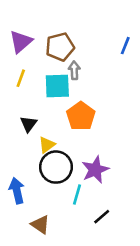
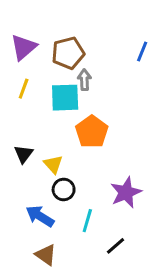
black triangle: (29, 124) -> (24, 154), moved
yellow triangle: (47, 145) -> (53, 164), turned -36
black circle: (56, 167) -> (64, 189), size x0.6
purple star: (95, 170) -> (126, 192), moved
blue arrow: (17, 191) -> (40, 216), moved, turned -45

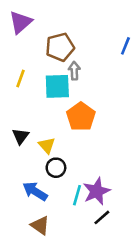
purple triangle: (24, 47) -> (21, 22), moved
purple star: (126, 192) -> (97, 191), moved

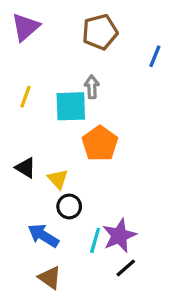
brown pentagon: (60, 47) -> (100, 32), moved
black triangle: (21, 136) -> (26, 168), turned -36

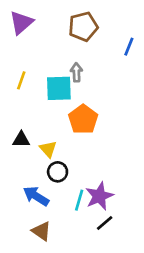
black triangle: (26, 168) -> (21, 140), turned -30

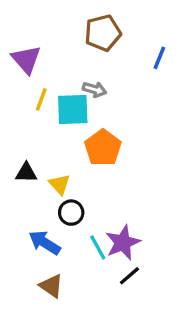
purple triangle: (21, 23) -> (26, 59), moved, turned -30
gray arrow: (76, 72) -> (94, 89), turned 108
yellow line: (21, 80) -> (41, 99), moved
cyan line: (79, 200) -> (98, 248), turned -45

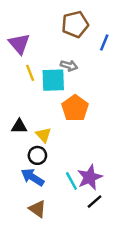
blue line: (159, 58) -> (104, 43), moved
yellow line: (41, 99) -> (30, 73), turned -42
black circle: (71, 213) -> (37, 155), moved

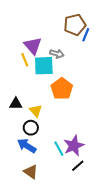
brown pentagon: (75, 24) -> (75, 25), moved
purple triangle: (19, 44) -> (33, 46), moved

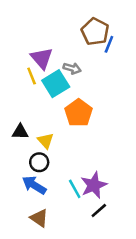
brown pentagon: (75, 25) -> (95, 32), turned -30
cyan square: (44, 66) -> (56, 84), turned -30

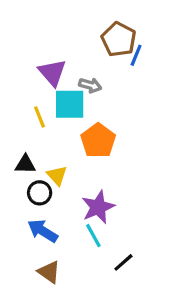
yellow line: (32, 76) -> (40, 117), moved
cyan square: (56, 84) -> (70, 104), turned 32
black circle: (39, 162) -> (40, 193), moved
purple star: (94, 185) -> (98, 207), moved

